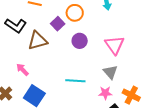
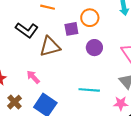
purple square: (58, 24) -> (71, 29), turned 32

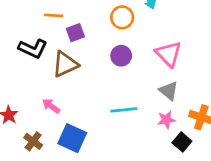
orange circle: (90, 18) -> (122, 17), moved
purple square: (71, 29) -> (75, 33), moved

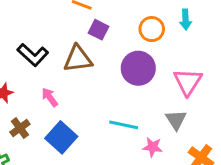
purple square: (75, 33) -> (99, 30), turned 30
black L-shape: (33, 49) -> (33, 55), moved
purple circle: (121, 56) -> (138, 68), size x1.5
pink star: (166, 120) -> (153, 147), moved

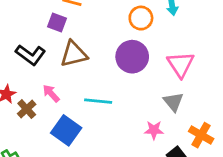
purple square: (99, 30) -> (57, 23), moved
cyan line: (124, 125) -> (98, 101), moved
brown cross: (20, 128) -> (27, 109), moved

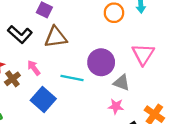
purple circle: (132, 57) -> (101, 62), moved
gray triangle: (173, 102) -> (122, 83), moved, turned -36

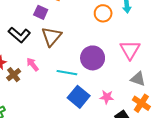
brown triangle: (56, 37) -> (51, 36), turned -40
gray triangle: (122, 83) -> (138, 79), moved
blue square: (43, 100) -> (79, 97), moved

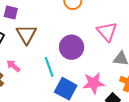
cyan line: (67, 73) -> (49, 67), turned 72
pink star: (107, 97) -> (94, 83), size x1.5

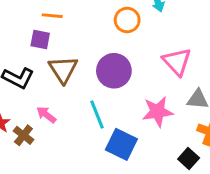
purple circle: (72, 47) -> (114, 71), moved
pink star: (94, 83) -> (158, 112), moved

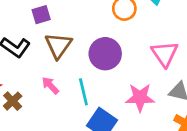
purple square: (40, 39) -> (41, 15), turned -36
pink arrow: (46, 115) -> (50, 85), moved

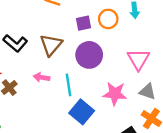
purple square: (41, 15) -> (83, 23), moved
pink arrow: (50, 85) -> (42, 77), turned -42

